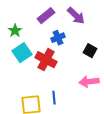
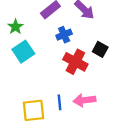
red cross: (46, 60) -> (75, 62), moved
pink arrow: (89, 82) -> (84, 100), moved

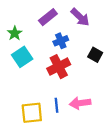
red cross: (75, 62) -> (59, 67), moved, turned 35

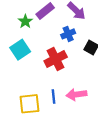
green star: (15, 33) -> (25, 21), moved
blue cross: (61, 41) -> (68, 34), moved

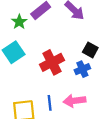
blue cross: (68, 34) -> (82, 69), moved

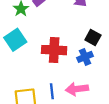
red cross: (52, 62) -> (54, 50), turned 30

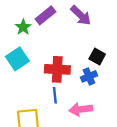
blue line: (52, 91) -> (55, 95), moved

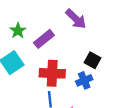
purple rectangle: (46, 15) -> (44, 39), moved

